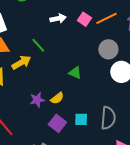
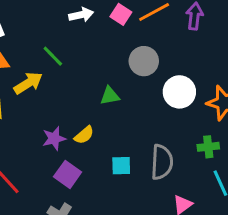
gray circle: (108, 49) -> (144, 61), moved
green triangle: (75, 73) -> (110, 96), turned -32
purple square: (57, 123) -> (68, 174), moved

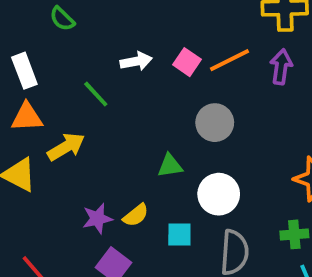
green line: (53, 56) -> (96, 94), moved
white circle: (179, 92) -> (219, 194), moved
cyan square: (121, 166) -> (179, 235), moved

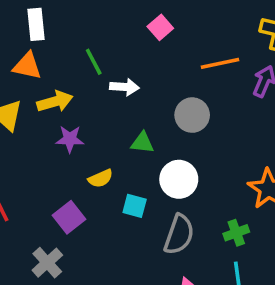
white arrow: (136, 61) -> (124, 87), moved
pink square: (187, 62) -> (160, 27), moved
purple star: (97, 219) -> (70, 139), moved
green cross: (294, 234) -> (236, 233), turned -30

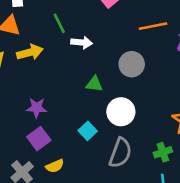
purple star: (70, 139) -> (37, 108), moved
yellow semicircle: (101, 178) -> (55, 166), moved
cyan square: (135, 206) -> (88, 131), turned 30

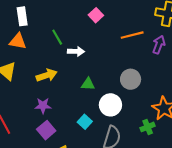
yellow arrow: (30, 52) -> (47, 75), moved
gray circle: (132, 64) -> (131, 79), moved
green cross: (163, 152) -> (148, 127), moved

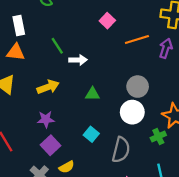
pink square: (96, 15) -> (107, 21), moved
white circle: (110, 105) -> (132, 112), moved

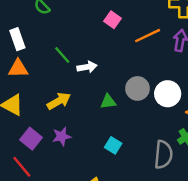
gray circle: (138, 87) -> (137, 88), moved
white circle: (132, 112) -> (168, 94), moved
purple square: (51, 145) -> (31, 139), moved
gray semicircle: (121, 150) -> (163, 155), moved

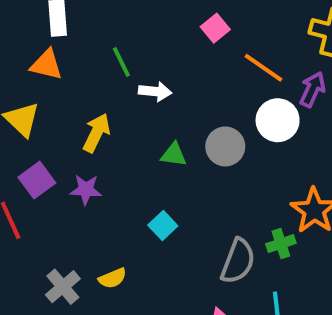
orange line: (148, 36) -> (263, 68), turned 45
white circle: (168, 94) -> (278, 120), moved
yellow arrow: (59, 101) -> (96, 133), turned -50

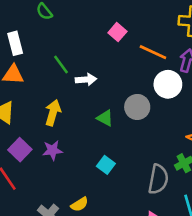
green triangle: (174, 155) -> (105, 118), turned 30

